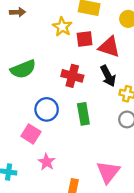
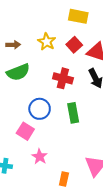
brown arrow: (18, 12) -> (13, 45), moved
yellow star: (62, 27) -> (47, 42), moved
red square: (85, 39) -> (74, 45), turned -35

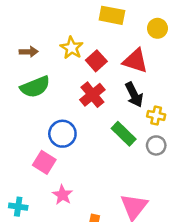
red square: (74, 45) -> (96, 61), moved
red cross: (63, 78) -> (92, 95), turned 36
green rectangle: (73, 113) -> (124, 134), moved, turned -36

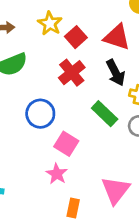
pink square: (44, 162) -> (66, 144), moved
pink star: (62, 195) -> (57, 174), moved

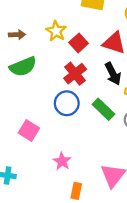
blue circle: (40, 114) -> (67, 103), moved
pink square: (66, 144) -> (29, 130), moved

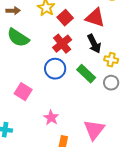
green semicircle: (23, 67) -> (18, 38), turned 55

